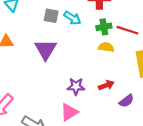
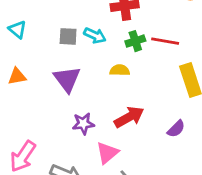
yellow semicircle: (106, 47) -> (120, 70), moved
red arrow: (106, 85) -> (129, 117), moved, size x1.5
purple star: (76, 86) -> (83, 124), moved

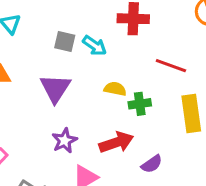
green cross: (135, 41) -> (140, 104), moved
purple star: (83, 124) -> (64, 141), turned -30
purple semicircle: (176, 129) -> (152, 164), moved

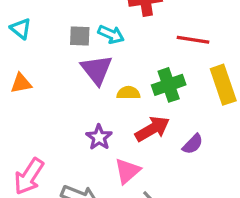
purple triangle: (55, 88) -> (97, 70), moved
yellow semicircle: (115, 89) -> (128, 93), moved
green cross: (140, 104) -> (169, 85), size x1.4

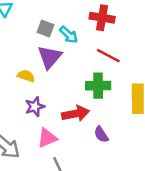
red line: (193, 40) -> (108, 56), moved
yellow semicircle: (128, 93) -> (26, 76), moved
purple semicircle: (193, 144) -> (101, 134), turned 84

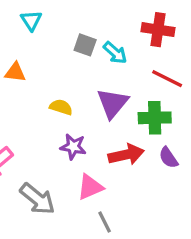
purple triangle: (50, 57) -> (112, 103), moved
purple star: (35, 107) -> (73, 147), turned 30
purple semicircle: (101, 134) -> (168, 158), moved

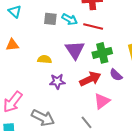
red line: (167, 79) -> (93, 27), moved
pink triangle: (90, 187) -> (102, 101), moved

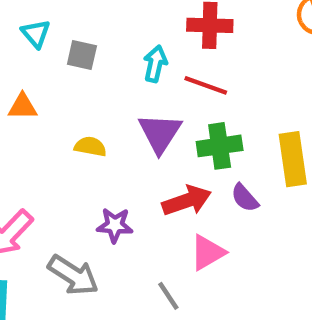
gray square: (50, 19) -> (82, 55), moved
cyan arrow: (70, 19) -> (155, 64), turned -112
purple star: (57, 81) -> (115, 225), moved

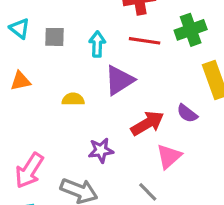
cyan arrow: (155, 64) -> (97, 44), moved
purple triangle: (160, 133) -> (119, 80), turned 36
green cross: (220, 146) -> (191, 30), moved

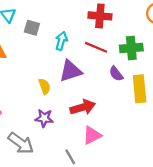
yellow semicircle: (73, 99) -> (45, 86), moved, turned 56
purple semicircle: (187, 113) -> (116, 74), moved

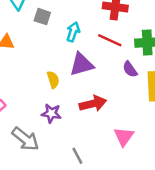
pink triangle: (92, 135) -> (124, 136), moved, turned -30

